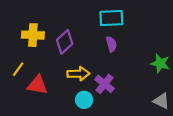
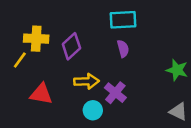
yellow line: (18, 69) -> (20, 60), moved

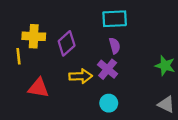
yellow line: (20, 60) -> (18, 56), turned -42
purple cross: (115, 93) -> (108, 69), moved
cyan circle: (93, 110) -> (109, 103), moved

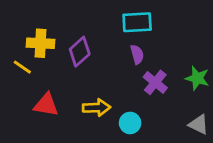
yellow line: (18, 56) -> (22, 67), turned -49
purple cross: (108, 69) -> (155, 82), moved
yellow arrow: (81, 76) -> (96, 108), moved

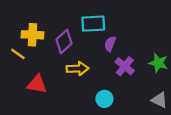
cyan rectangle: (137, 22) -> (93, 24), moved
purple semicircle: (137, 54) -> (110, 44), turned -144
yellow arrow: (96, 108) -> (77, 69), moved

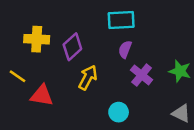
cyan rectangle: (93, 24) -> (121, 20), moved
yellow line: (18, 54) -> (17, 76), moved
yellow arrow: (77, 69) -> (88, 78), turned -60

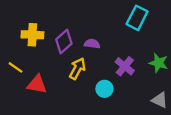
cyan rectangle: (121, 20) -> (137, 18), moved, turned -60
purple semicircle: (125, 49) -> (92, 44), moved, turned 77
cyan circle: (119, 112) -> (104, 89), moved

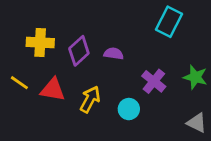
yellow arrow: (77, 69) -> (90, 99), moved
red triangle: (37, 84) -> (53, 90), moved

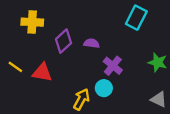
yellow cross: (40, 43) -> (32, 22), moved
purple cross: (154, 81) -> (113, 66), moved
yellow arrow: (90, 99) -> (81, 99), moved

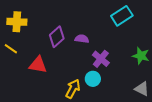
cyan rectangle: (136, 18) -> (122, 16), turned 30
yellow cross: (32, 22) -> (17, 22), moved
yellow line: (15, 67) -> (11, 49), moved

